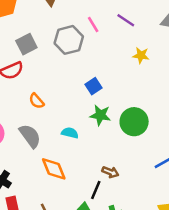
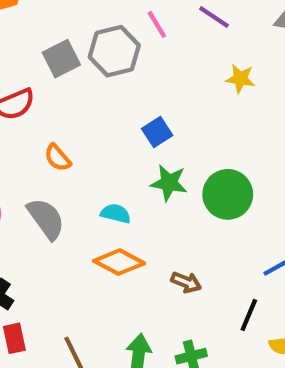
gray square: (26, 44) -> (61, 59), moved
orange diamond: (54, 169) -> (119, 262), moved, turned -40
black line: (96, 190) -> (249, 315), moved

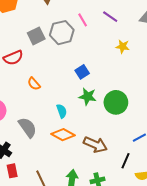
cyan semicircle: (116, 214) -> (62, 111), turned 56
gray semicircle: (46, 219) -> (28, 127), moved
brown arrow: (186, 282) -> (95, 145), size x1.6

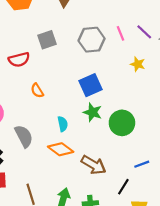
purple line: (110, 17) -> (144, 32), moved
pink line: (83, 20) -> (121, 33), moved
gray hexagon: (62, 33) -> (92, 40), moved
blue square: (82, 72) -> (91, 85), size x1.5

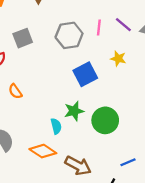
pink line: (121, 33) -> (99, 27), turned 32
blue square: (91, 85) -> (85, 74), moved
green star: (93, 112) -> (74, 111), turned -30
cyan semicircle: (63, 124) -> (56, 126), moved

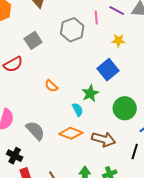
blue square: (85, 74) -> (108, 70), moved
orange semicircle: (15, 91) -> (51, 86), moved
green circle: (105, 120) -> (125, 108), moved

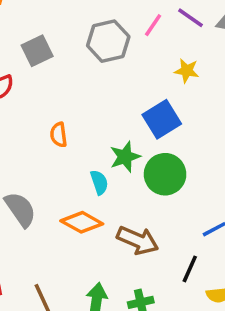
pink line: (96, 17) -> (153, 25), turned 32
orange semicircle: (51, 86) -> (59, 135), turned 32
green circle: (125, 108) -> (165, 174), moved

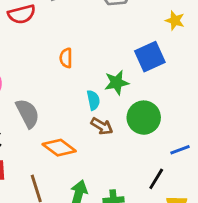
green circle: (165, 174) -> (144, 118), moved
orange diamond: (82, 222) -> (59, 148), moved
brown arrow: (138, 240) -> (102, 126), moved, size x0.7

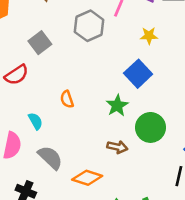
cyan semicircle: (93, 100) -> (35, 121), moved

